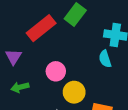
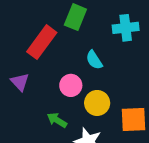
cyan semicircle: (105, 59) -> (94, 60), moved
green arrow: (20, 87) -> (57, 120), moved, turned 60

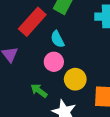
cyan semicircle: (94, 60) -> (57, 39), moved

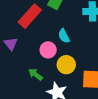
cyan semicircle: (57, 39) -> (64, 36), moved

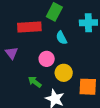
red rectangle: (30, 16) -> (29, 27), turned 45
cyan semicircle: (64, 36) -> (61, 38), moved

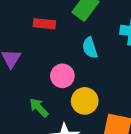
red rectangle: (29, 27) -> (44, 24), size x0.6

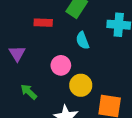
green arrow: (39, 108) -> (29, 92), moved

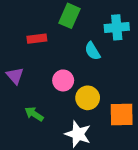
cyan semicircle: (82, 41) -> (92, 51), moved

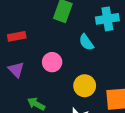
red rectangle: (37, 39) -> (17, 36), moved
pink circle: (63, 80) -> (52, 62), moved

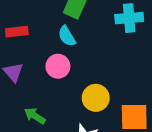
cyan semicircle: (86, 42) -> (67, 36), moved

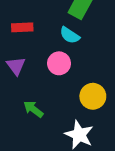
cyan semicircle: (67, 36) -> (70, 35), turned -30

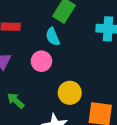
cyan semicircle: (70, 35) -> (53, 37), turned 30

